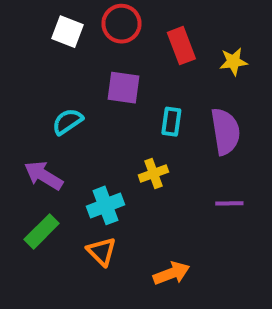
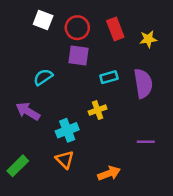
red circle: (121, 24) -> (77, 28), moved
cyan rectangle: (171, 122) -> (109, 77), turned 66
purple line: (229, 203) -> (146, 142), moved
green rectangle: (42, 231) -> (18, 166), moved

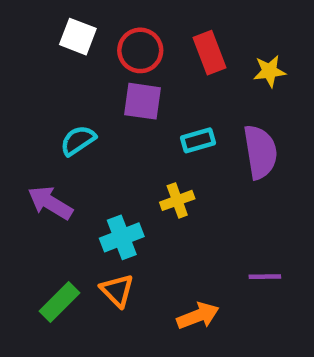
purple line: (146, 142) -> (265, 277), moved
green rectangle: (18, 166) -> (59, 302), moved

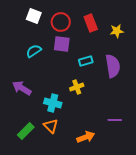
cyan semicircle: (78, 140) -> (34, 51), moved
cyan cross: (122, 237) -> (53, 103), turned 36

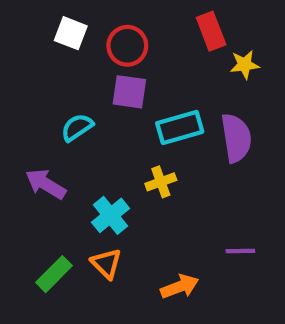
red rectangle: (91, 23) -> (211, 31), moved
cyan semicircle: (34, 51) -> (77, 127), moved
cyan rectangle: (86, 61) -> (180, 127), size x1.5
cyan cross: (53, 103) -> (111, 215), turned 36

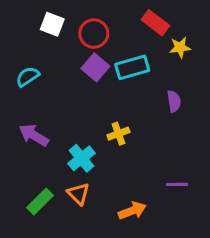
red rectangle: (211, 31) -> (155, 23), turned -32
purple square: (129, 92) -> (95, 67), turned 32
cyan semicircle: (77, 127) -> (28, 77), moved
cyan rectangle: (180, 127) -> (132, 67), moved
purple semicircle: (236, 138) -> (174, 101), size x0.6

